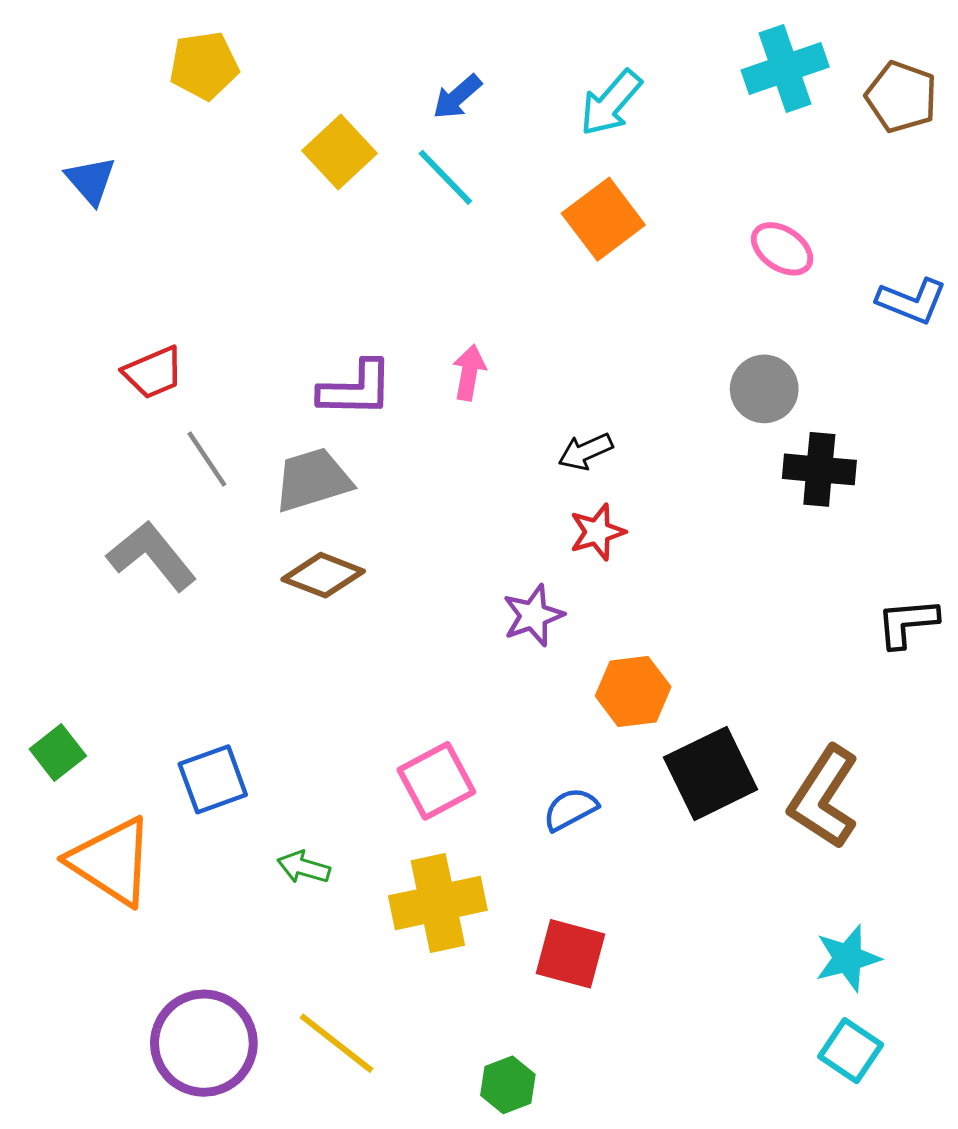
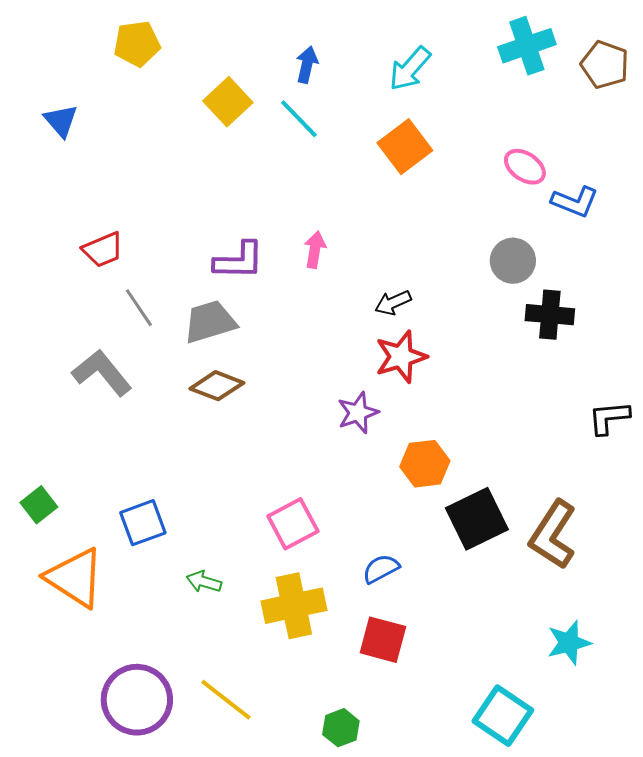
blue arrow: (457, 97) -> (307, 65), turned 144
blue L-shape: (912, 301) -> (575, 202), moved
red star: (597, 532) -> (401, 357), size x1.4
blue semicircle: (570, 809) -> (381, 569), moved
cyan square: (851, 1051) -> (503, 716), moved, size x1.4

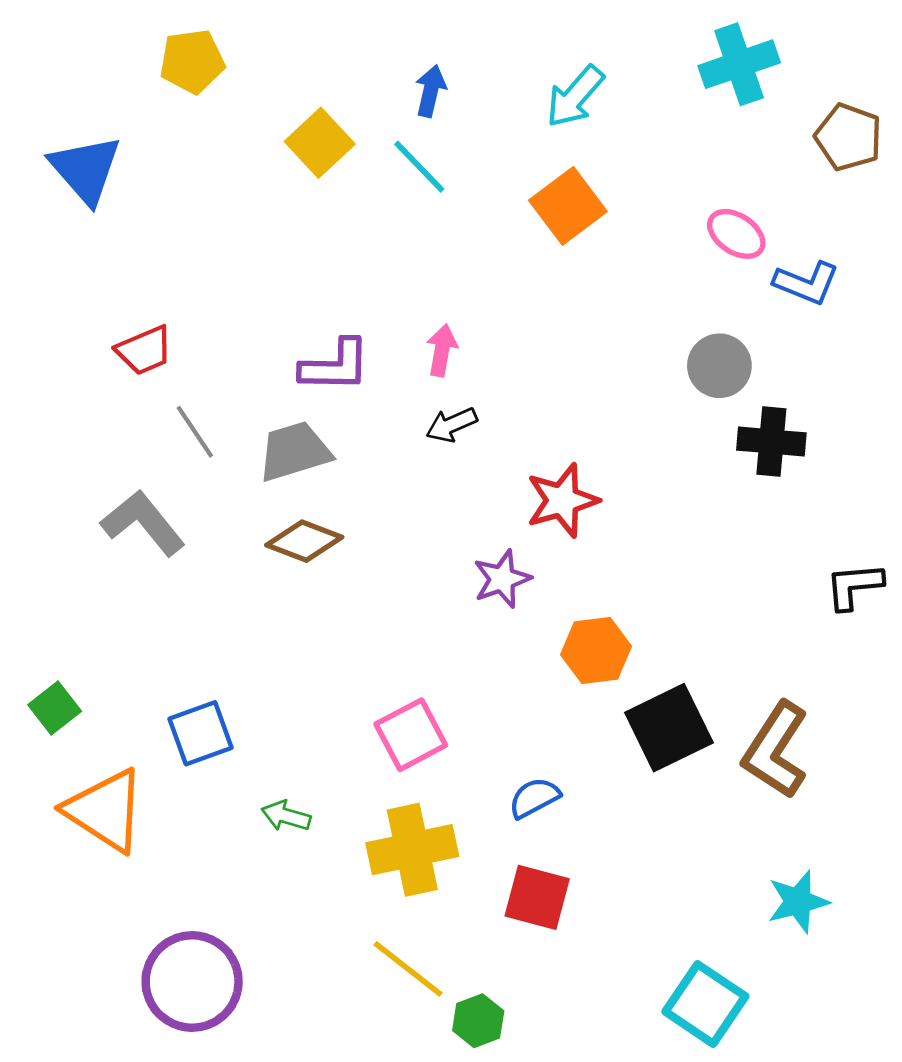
brown pentagon: (605, 65) -> (848, 137), moved
blue triangle: (61, 121) -> (85, 169), size x1.5
black arrow: (393, 303) -> (452, 425), moved
yellow line: (226, 700) -> (408, 969), moved

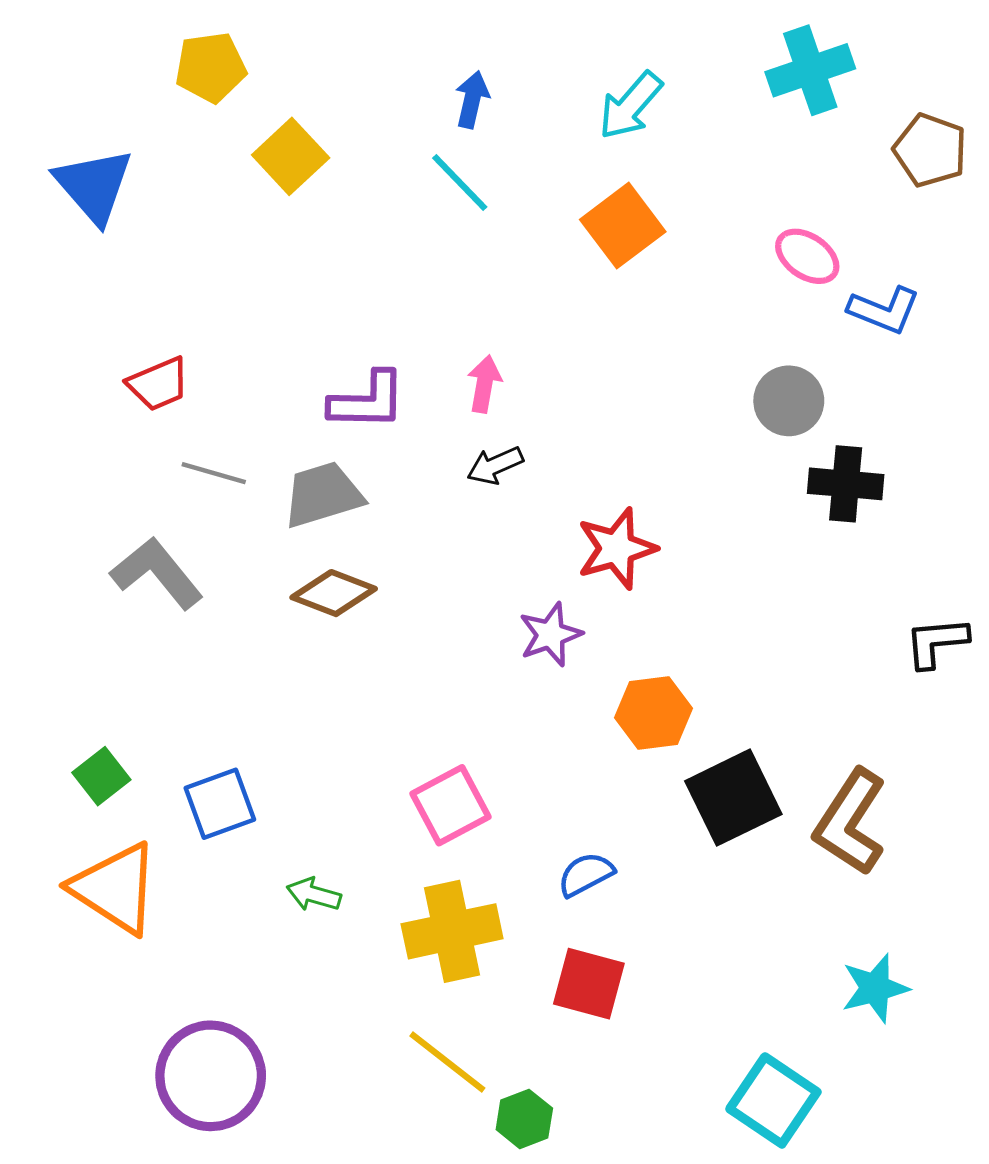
yellow square: (320, 143) -> (291, 156), moved
gray line: (195, 432) -> (214, 473), turned -40
green square: (55, 708) -> (101, 776), moved

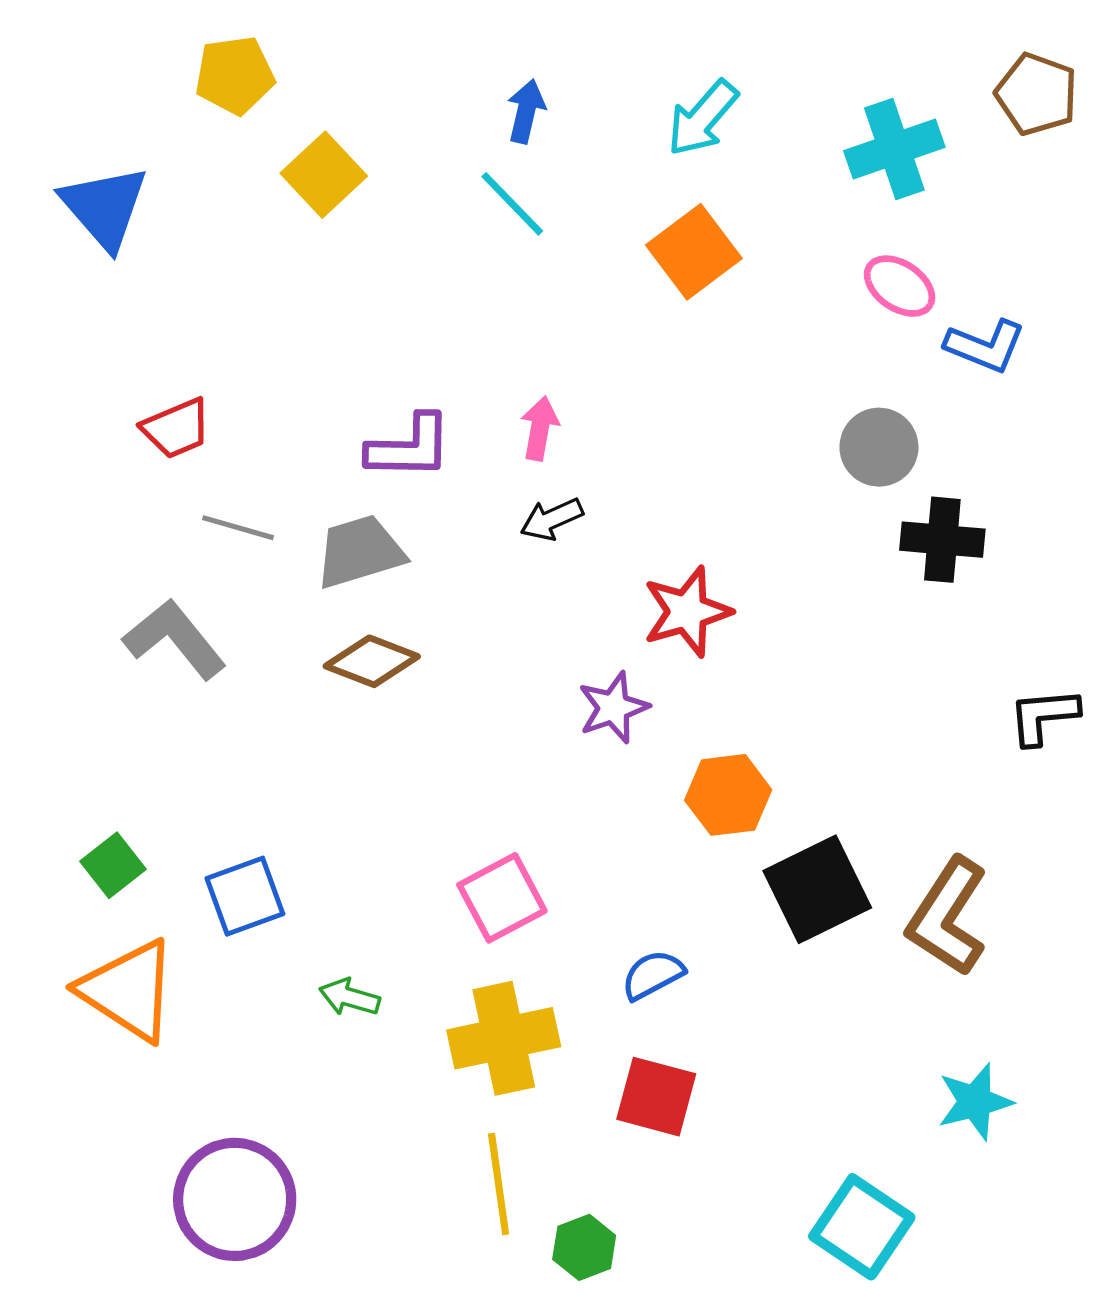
cyan cross: (810, 70) -> (894, 149), moved
brown pentagon: (930, 150) -> (1037, 94), moved
yellow line: (447, 1062) -> (499, 1184), turned 44

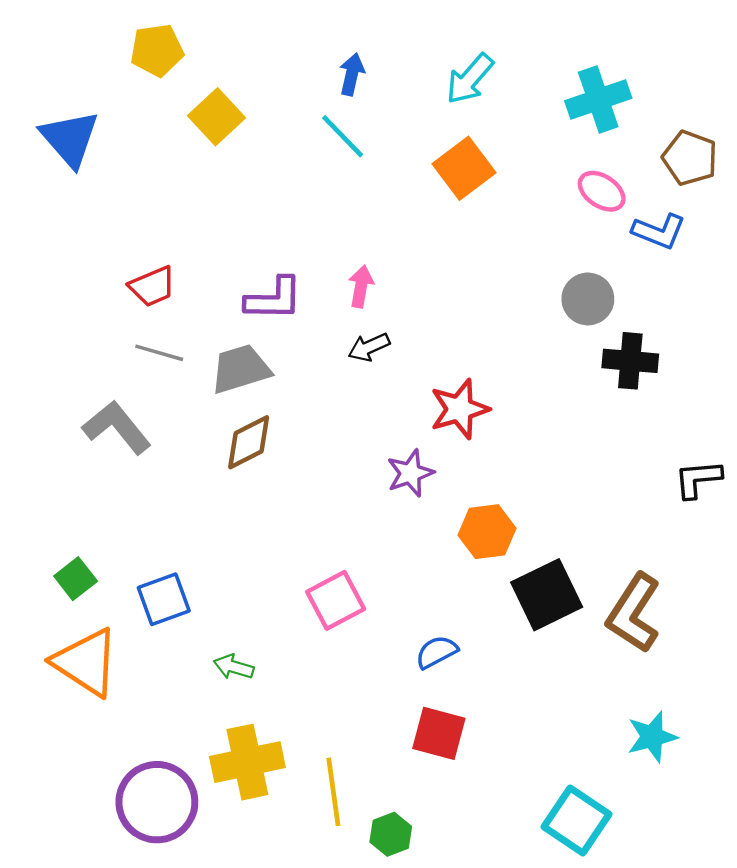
brown pentagon: (1037, 94) -> (690, 158), moved
red trapezoid: (176, 428) -> (152, 286), moved
brown diamond: (372, 661) -> (249, 442), turned -48
yellow cross: (504, 1038) -> (247, 762), moved

